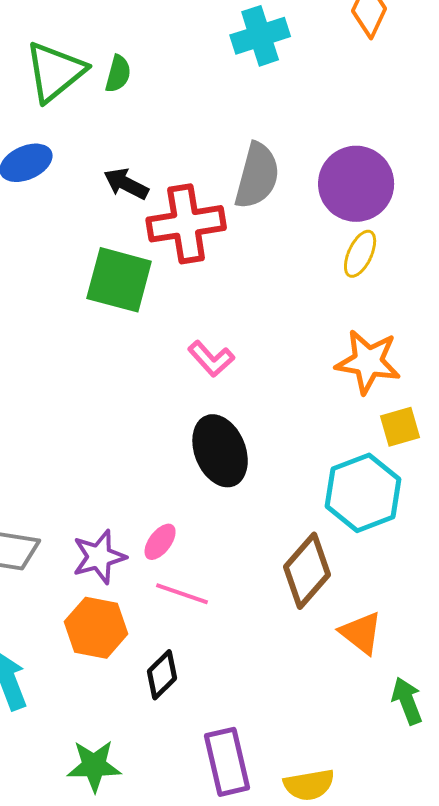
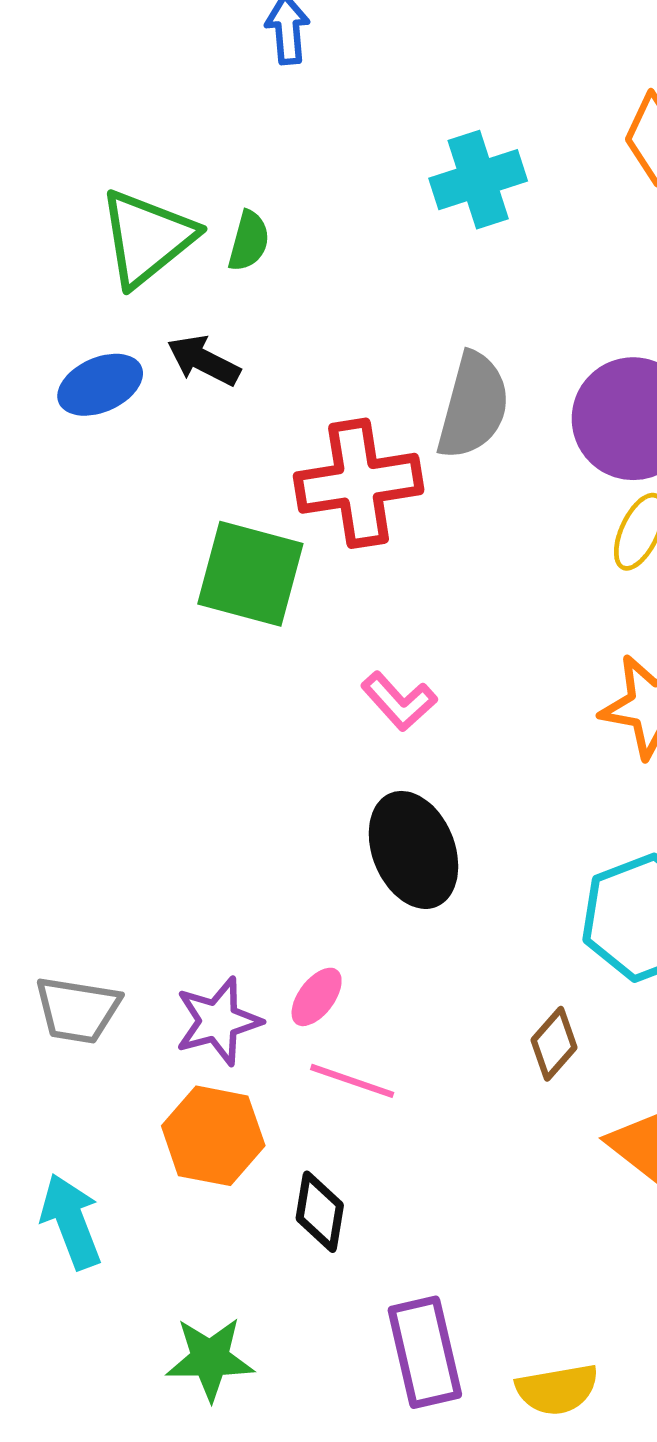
black arrow: (126, 184) -> (204, 361), moved
brown diamond: (307, 571) -> (554, 1044), size x0.6
black diamond: (162, 675) -> (320, 1212), turned -36

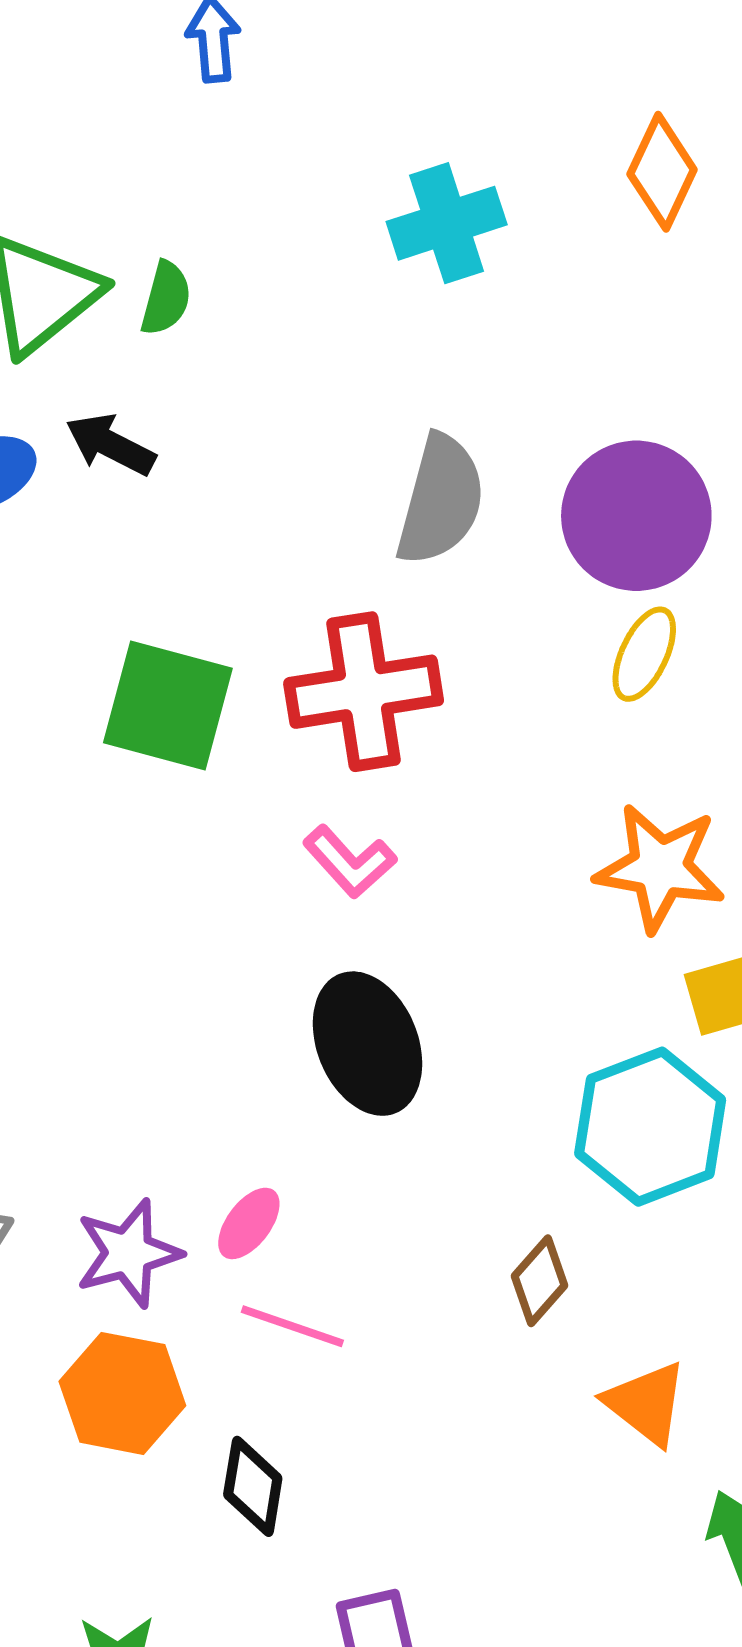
red cross: (359, 483) -> (364, 692), moved

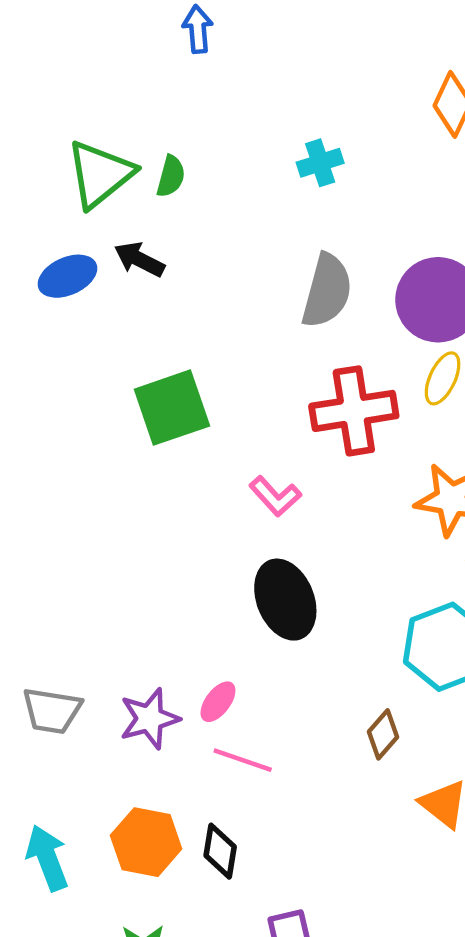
cyan cross: (447, 223) -> (320, 163), moved, size x0.7
red cross: (364, 692) -> (354, 411), moved
green square: (168, 706) -> (172, 408), turned -34
orange hexagon: (122, 1393) -> (146, 842), moved

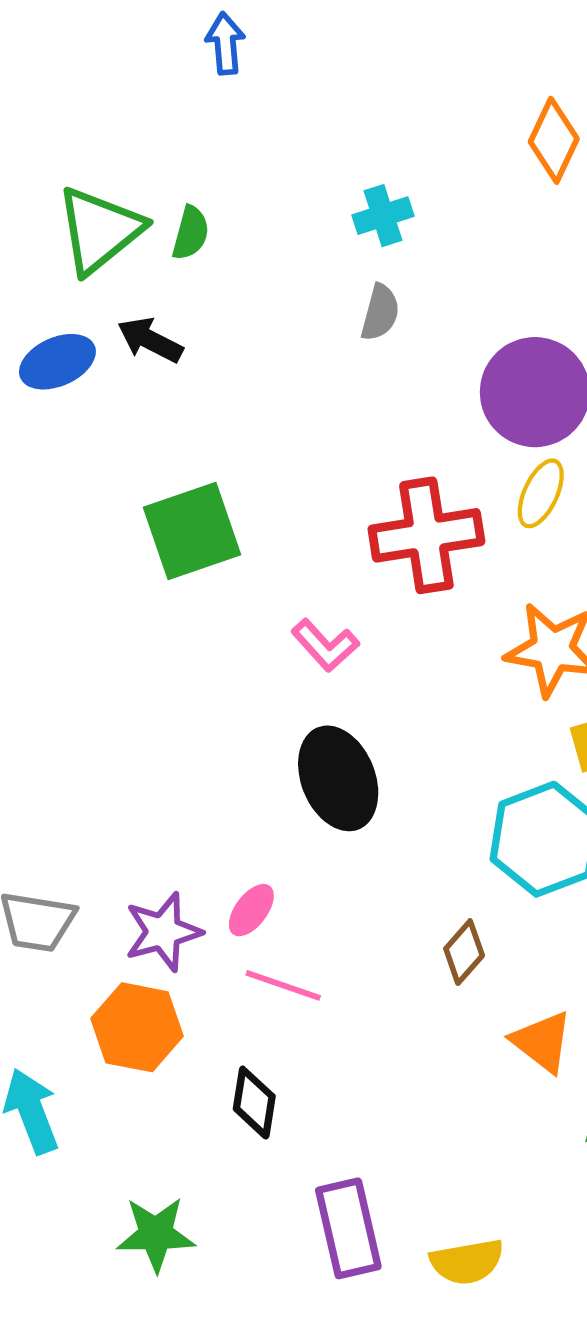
gray semicircle: (327, 291) -> (380, 313), moved, size x0.6
orange hexagon: (146, 842) -> (137, 1027), moved

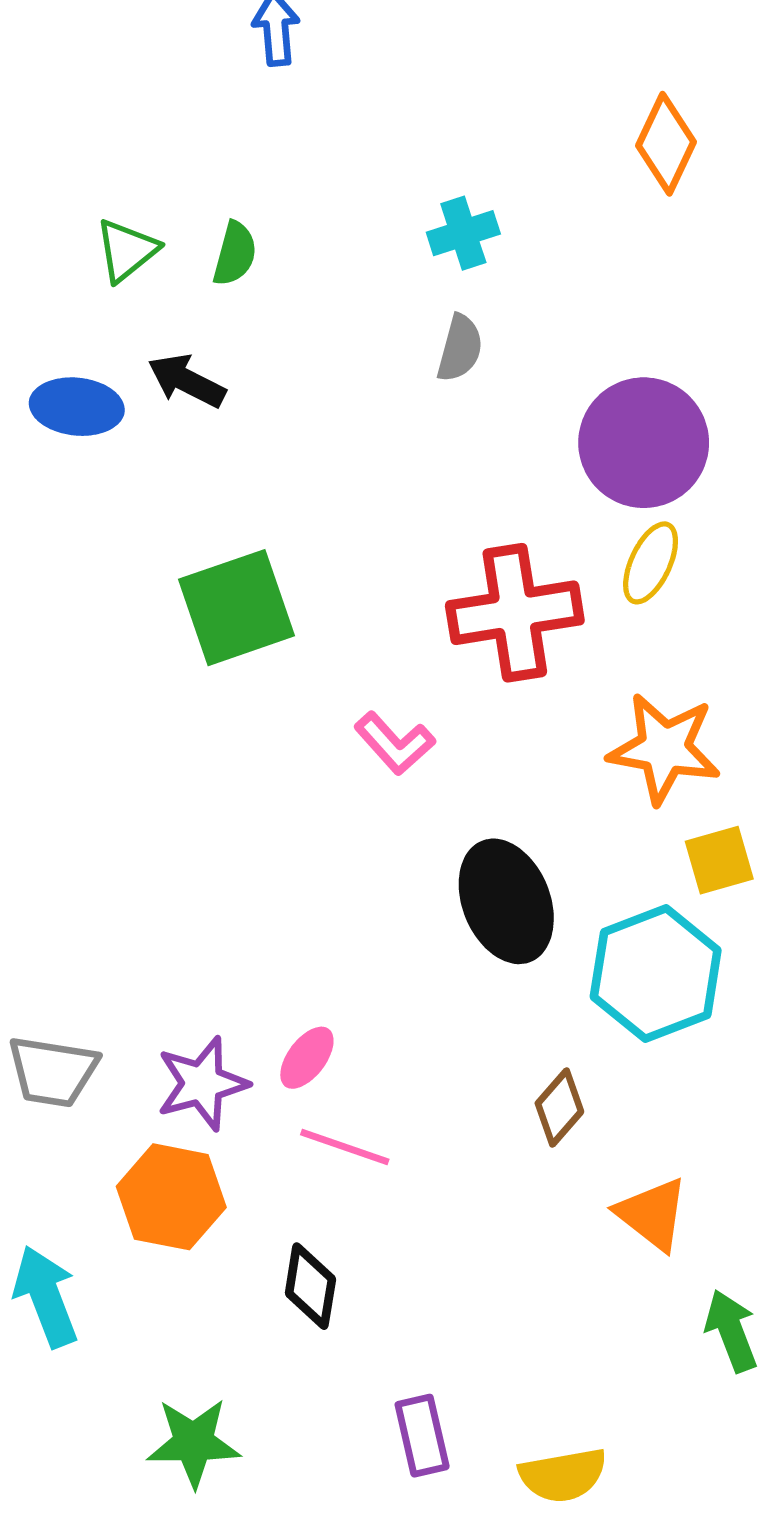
green triangle: (99, 230) -> (127, 250), size x0.6
blue ellipse: (57, 362) -> (77, 407), turned 30
black ellipse: (338, 778) -> (506, 901), moved
purple rectangle: (348, 1228) -> (422, 1436), size x0.7

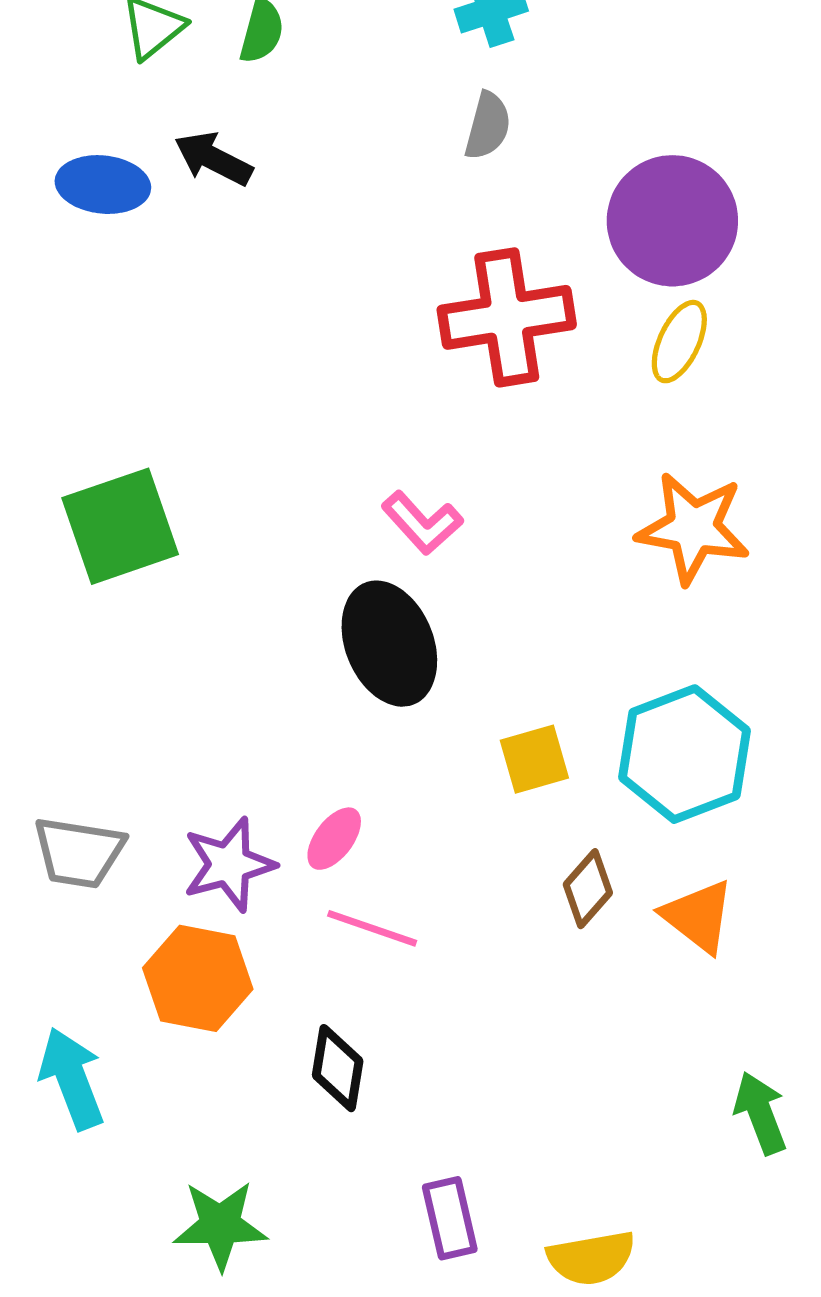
green square: (237, 608) -> (120, 526), moved
red cross: (515, 613) -> (507, 317), moved
yellow square: (719, 860) -> (534, 759), moved
black ellipse: (506, 901) -> (389, 644), moved
orange triangle: (652, 1214) -> (698, 916), moved

